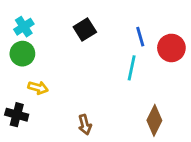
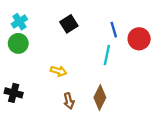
yellow arrow: (38, 88) -> (59, 71), moved
brown diamond: (154, 120) -> (100, 97), moved

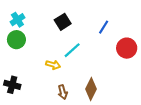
blue line: (114, 30) -> (104, 27), turned 48
red circle: (139, 39) -> (127, 48), moved
cyan line: (107, 55) -> (72, 50), moved, turned 36

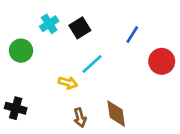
cyan cross: (17, 20) -> (49, 24), moved
brown diamond: (91, 89) -> (116, 114), turned -35

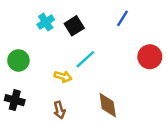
blue line: (132, 35) -> (123, 18), moved
green circle: (21, 51) -> (18, 60), moved
brown arrow: (80, 118) -> (59, 110), moved

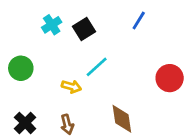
red circle: (150, 57) -> (170, 78), moved
black cross: (15, 100) -> (25, 123), moved, turned 30

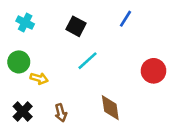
cyan cross: (52, 25) -> (25, 23), moved, turned -30
black square: (84, 29) -> (76, 26), turned -30
yellow arrow: (71, 87) -> (39, 78), moved

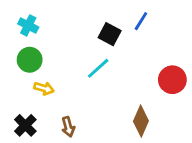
black square: (76, 26) -> (110, 34), moved
green circle: (19, 62) -> (30, 60), moved
brown diamond: (110, 108) -> (141, 121), moved, turned 32

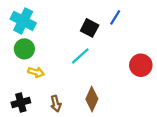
cyan cross: (28, 25) -> (23, 21), size x1.5
brown diamond: (141, 121) -> (92, 99), moved
black cross: (25, 125) -> (21, 102), turned 30

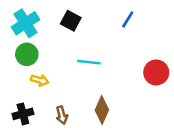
cyan cross: (23, 21) -> (26, 23), turned 30
black square: (90, 28) -> (71, 21), moved
cyan line: (80, 56) -> (89, 62), turned 48

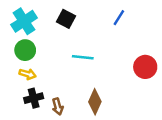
yellow arrow: (40, 80) -> (28, 74), moved
black cross: (23, 114) -> (34, 98), moved

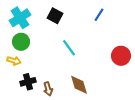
cyan line: (83, 57) -> (69, 48), turned 48
yellow arrow: (28, 74) -> (14, 61), moved
brown diamond: (95, 102) -> (79, 85), turned -40

